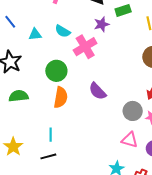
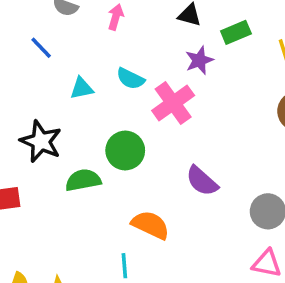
blue line: (10, 22) -> (41, 48), moved
green semicircle: (19, 96) -> (83, 180), moved
orange semicircle: (61, 97) -> (151, 225), moved, turned -70

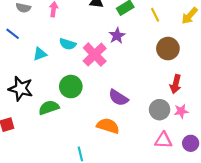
purple star: (199, 60) -> (117, 36), moved
orange semicircle: (151, 225) -> (108, 126), moved

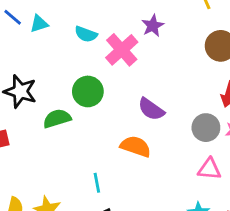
cyan triangle: (40, 54) -> (39, 24), moved

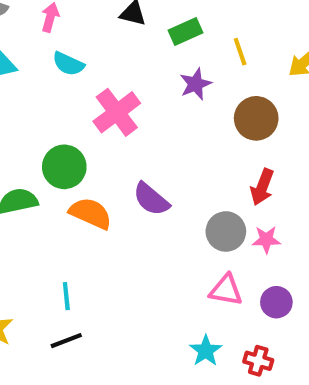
purple star: (153, 26) -> (196, 84), moved
cyan semicircle: (86, 34) -> (68, 64), moved
orange semicircle: (136, 146) -> (91, 213), moved

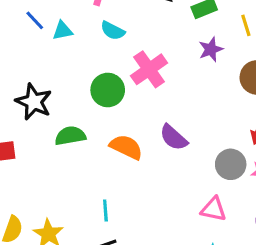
green circle: (64, 167) -> (108, 90), moved
pink triangle: (226, 290) -> (214, 209), moved

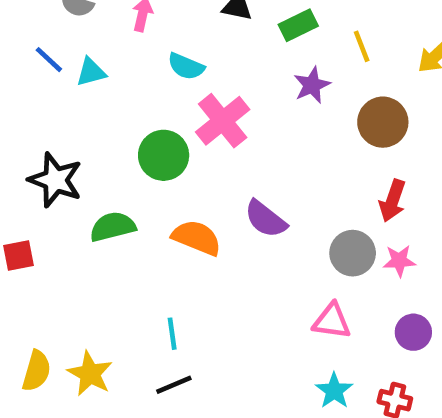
cyan semicircle: (113, 31) -> (186, 66), moved

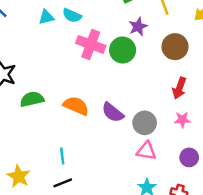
cyan triangle: (91, 72) -> (46, 17), moved
pink cross: (223, 121) -> (91, 44), turned -32
green circle: (164, 155) -> (123, 50), moved
purple semicircle: (266, 219) -> (113, 112), moved
gray circle: (353, 253) -> (145, 123), moved

